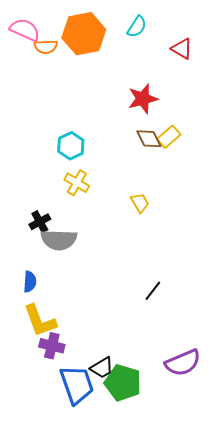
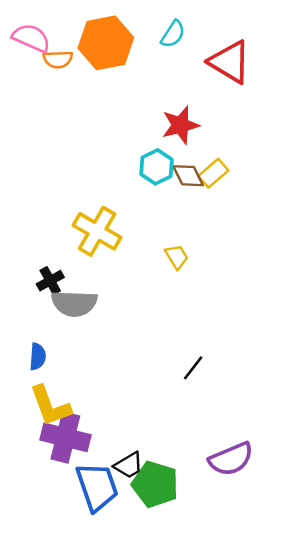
red triangle: (182, 49) -> (230, 62), size x1.6
cyan hexagon: (71, 146) -> (156, 167), moved
yellow cross: (77, 183) -> (97, 231), size x1.5
purple cross: (52, 346) -> (65, 437), size x1.5

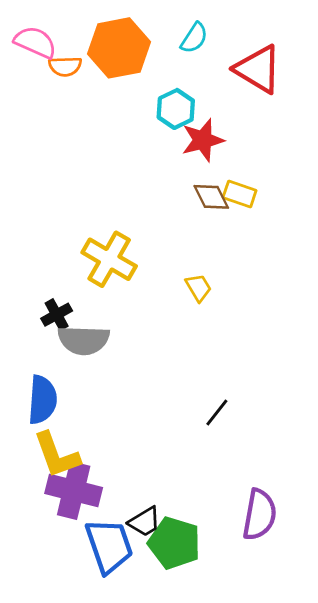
cyan hexagon: (156, 167) -> (176, 109), moved
yellow rectangle: (213, 173) -> (240, 194), turned 60
blue semicircle: (38, 357) -> (42, 400), size x1.6
purple semicircle: (231, 459) -> (259, 515), turned -57

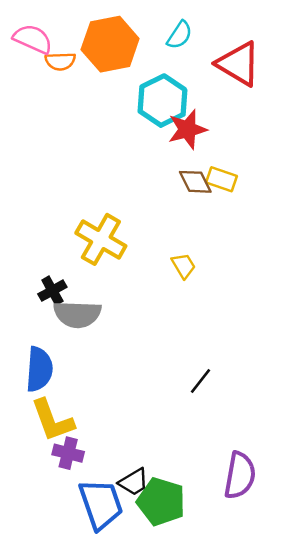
cyan hexagon: (176, 109) -> (162, 101), size x1.4
purple cross: (74, 491) -> (68, 453), size x0.6

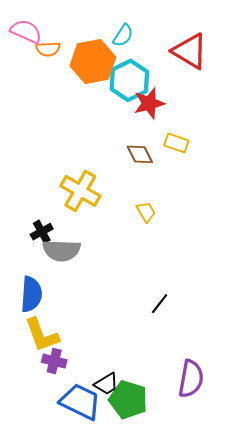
cyan semicircle: (180, 35) -> (123, 35), moved
orange hexagon: (110, 44) -> (93, 62), moved
brown diamond: (195, 182) -> (140, 154), moved
blue trapezoid: (101, 504) -> (80, 402), turned -45

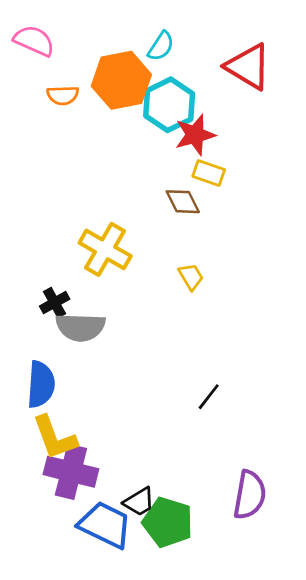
orange semicircle: (48, 49) -> (63, 95), moved
yellow rectangle: (176, 143) -> (209, 173), moved
purple cross: (54, 361) -> (71, 472), size x1.6

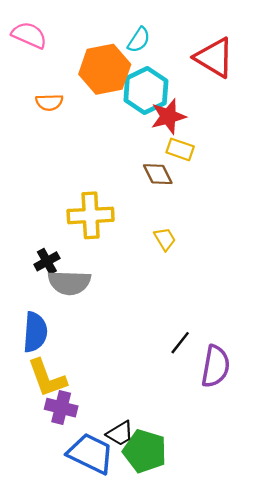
orange semicircle: (63, 95) -> (49, 102), moved
yellow cross: (105, 249) -> (91, 215), turned -33
purple cross: (71, 472) -> (61, 408), size x0.7
purple semicircle: (250, 495) -> (215, 366), moved

